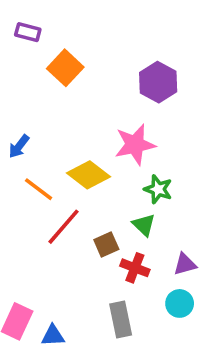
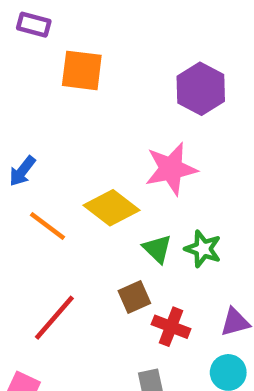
orange square: (65, 68) -> (82, 70), turned -36
green star: (158, 189) -> (203, 249), moved
green triangle: (144, 225) -> (157, 249), moved
red line: (64, 227) -> (54, 318), moved

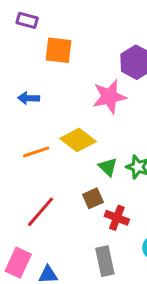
pink star: (171, 169) -> (109, 97), moved
blue arrow: (22, 171) -> (29, 98), moved, turned 54
orange line: (47, 226) -> (36, 152), turned -55

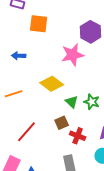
orange line: (36, 152) -> (14, 94), moved

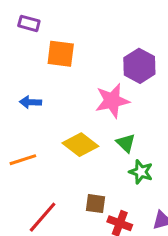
green triangle: (72, 102) -> (126, 143), moved
brown square: (62, 123) -> (96, 204), turned 32

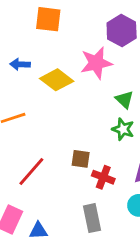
green triangle: (126, 143) -> (124, 100), moved
yellow diamond: (80, 145) -> (57, 80), moved

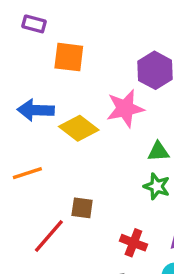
blue arrow: (20, 64) -> (36, 110), size x1.5
green triangle: (124, 100) -> (158, 152), turned -48
brown square: (81, 159) -> (82, 208), moved

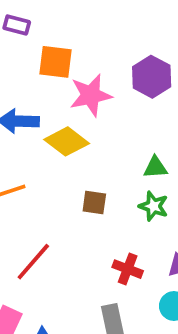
pink star: (125, 108) -> (91, 95), moved
brown square: (82, 208) -> (94, 202), moved

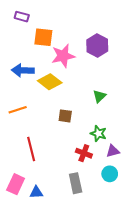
green triangle: (155, 167) -> (99, 96), turned -40
green star: (153, 206) -> (98, 133), moved
red line: (33, 262) -> (31, 149), turned -55

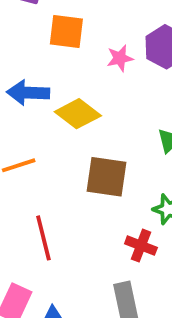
pink star: (63, 56) -> (120, 58), moved, size x0.6
brown square: (65, 116) -> (107, 177), size x1.6

